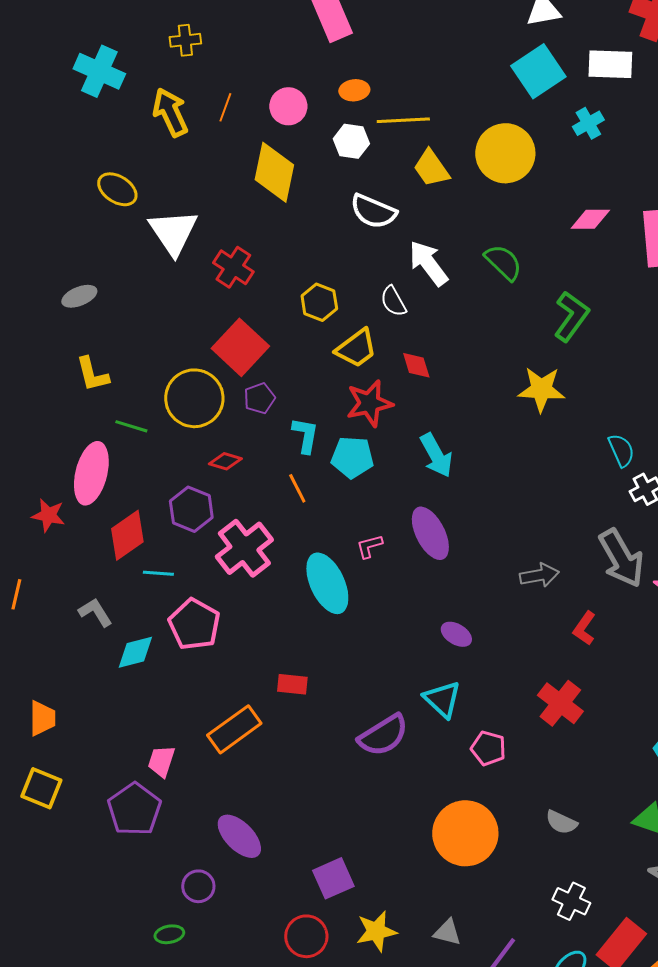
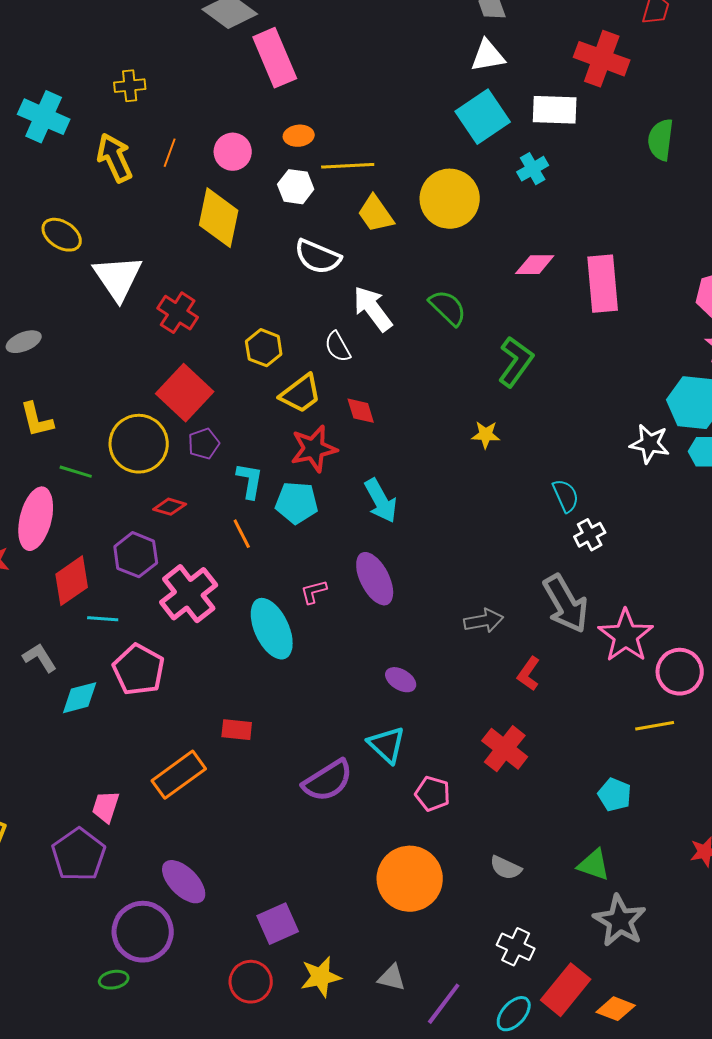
yellow star: (541, 389) -> (486, 435), size x0.6
purple circle: (198, 886) -> (143, 932), size x1.8

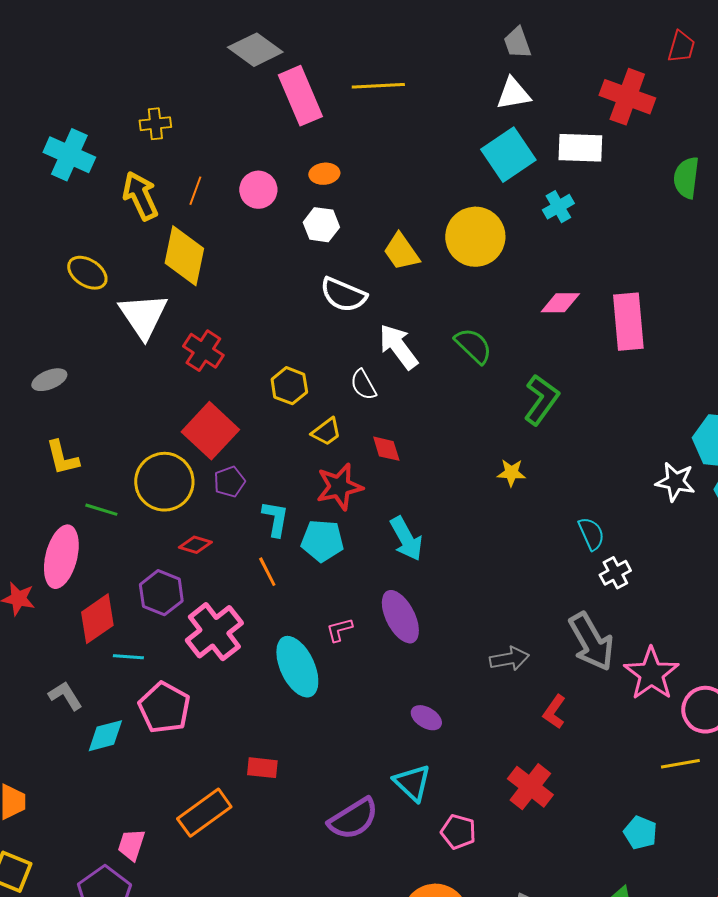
yellow line: (348, 166) -> (378, 86), moved
yellow diamond: (219, 218) -> (184, 256), moved
yellow trapezoid: (301, 394) -> (326, 432), size x0.7

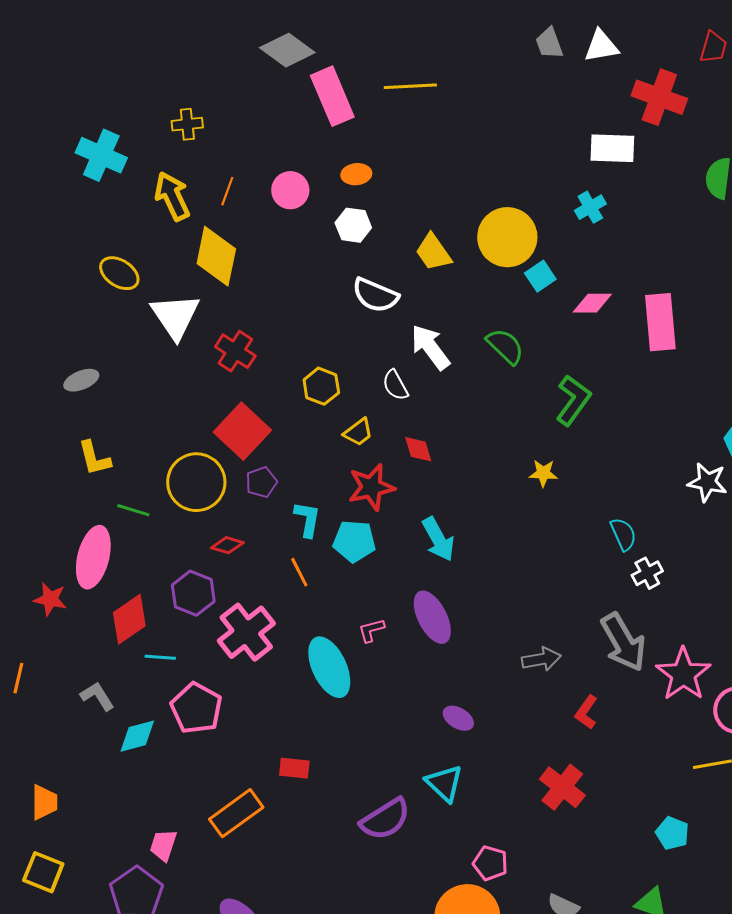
white triangle: (513, 94) -> (601, 46), moved
cyan square: (508, 155) -> (540, 276), moved, size x0.6
pink pentagon: (458, 832) -> (490, 863), moved

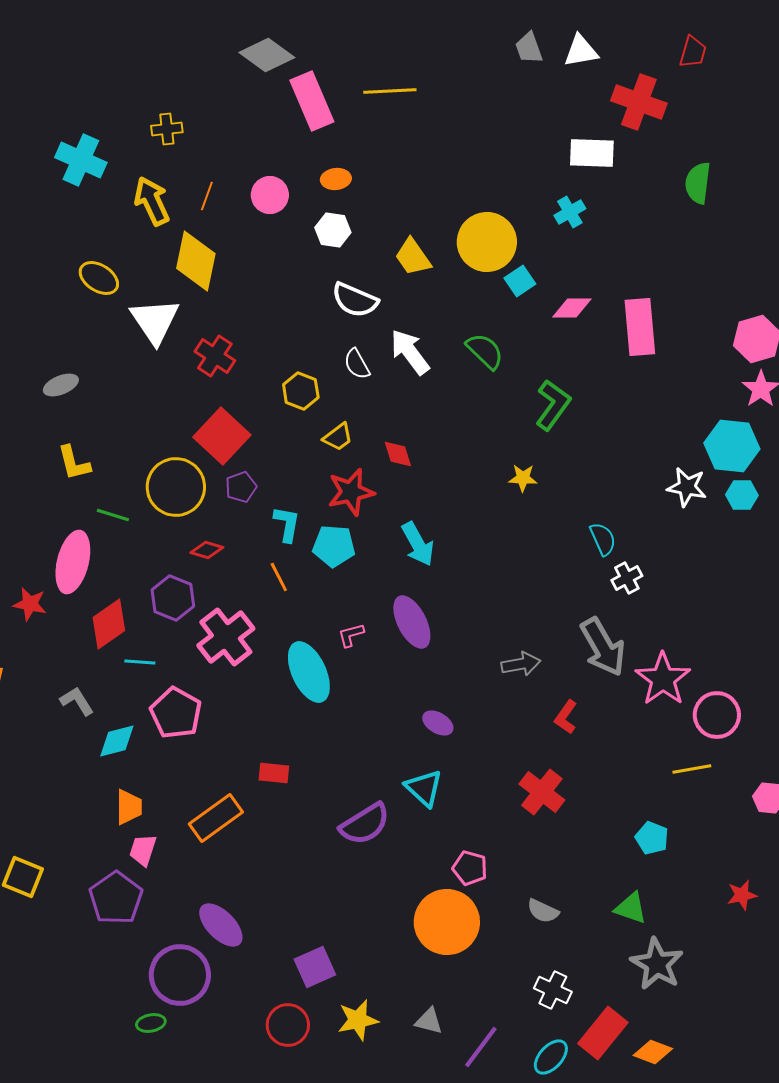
white semicircle: (395, 385) -> (357, 364), moved
orange trapezoid: (44, 802) -> (129, 807), moved

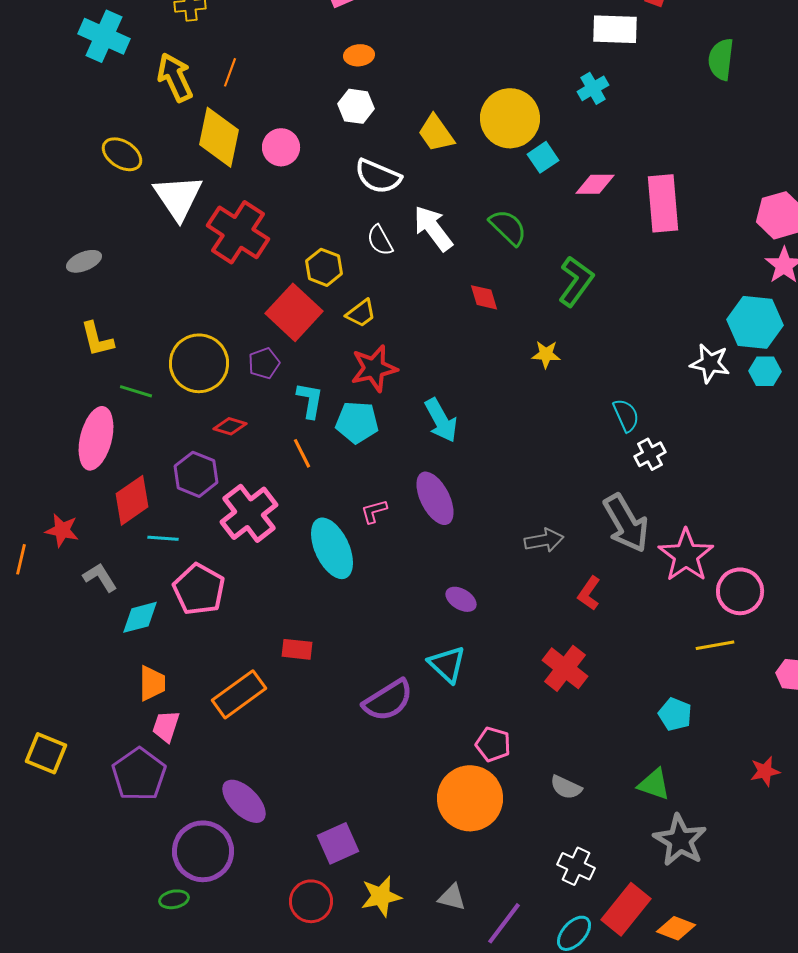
pink circle: (270, 195) -> (281, 147), moved
red cross: (215, 356) -> (238, 232), size x1.5
red square: (222, 436) -> (294, 312), moved
red diamond: (398, 454) -> (484, 297), moved
red star: (30, 604) -> (62, 530), moved

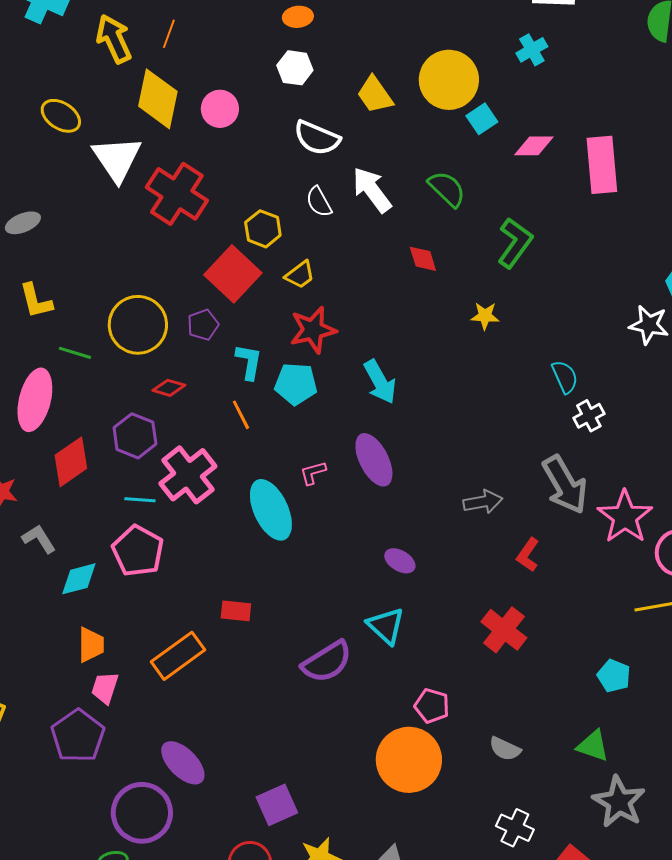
cyan line: (163, 538) -> (140, 500), moved

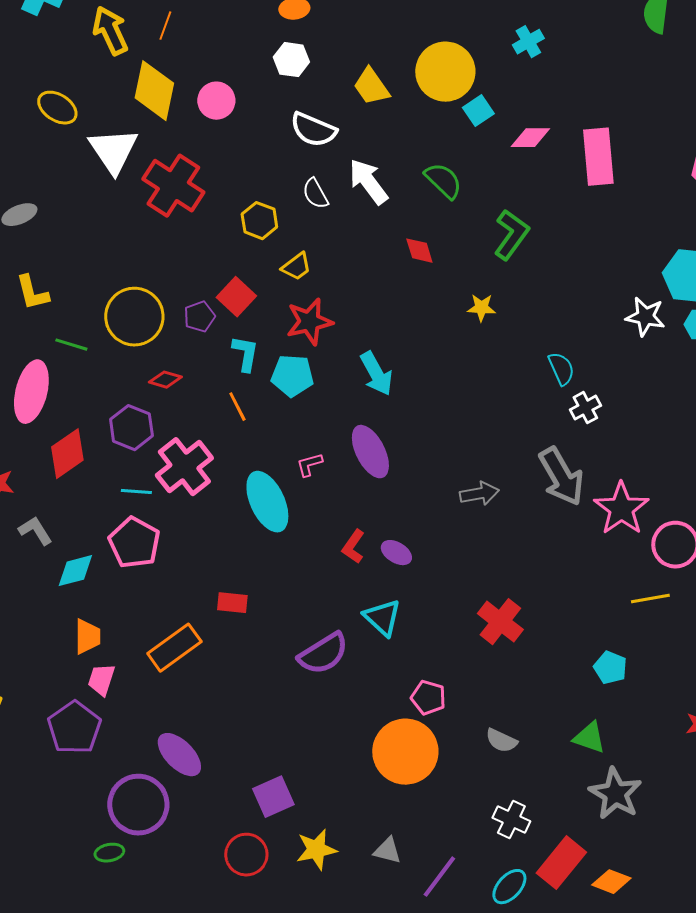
red square: (233, 274) -> (236, 297), moved, size x0.7
red L-shape: (528, 555) -> (353, 547), moved

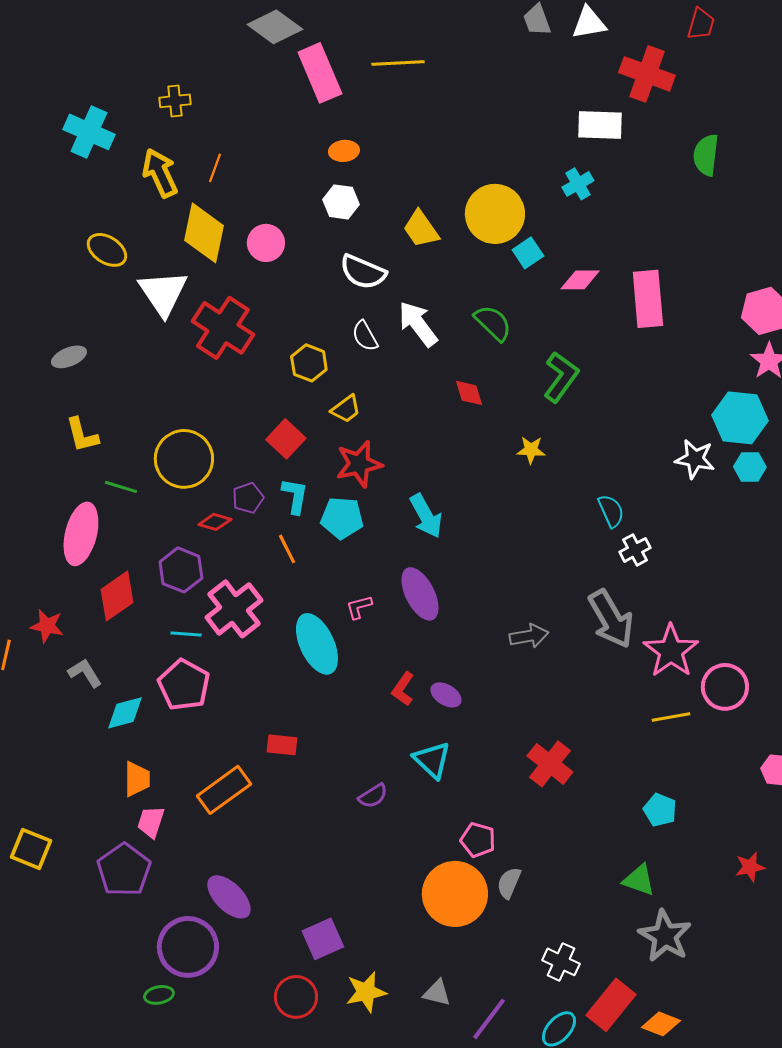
purple pentagon: (199, 317) -> (248, 498), moved
yellow line: (650, 599) -> (671, 717), moved
purple semicircle: (323, 654) -> (373, 796), size x0.6
gray semicircle: (501, 741) -> (509, 883), moved, turned 88

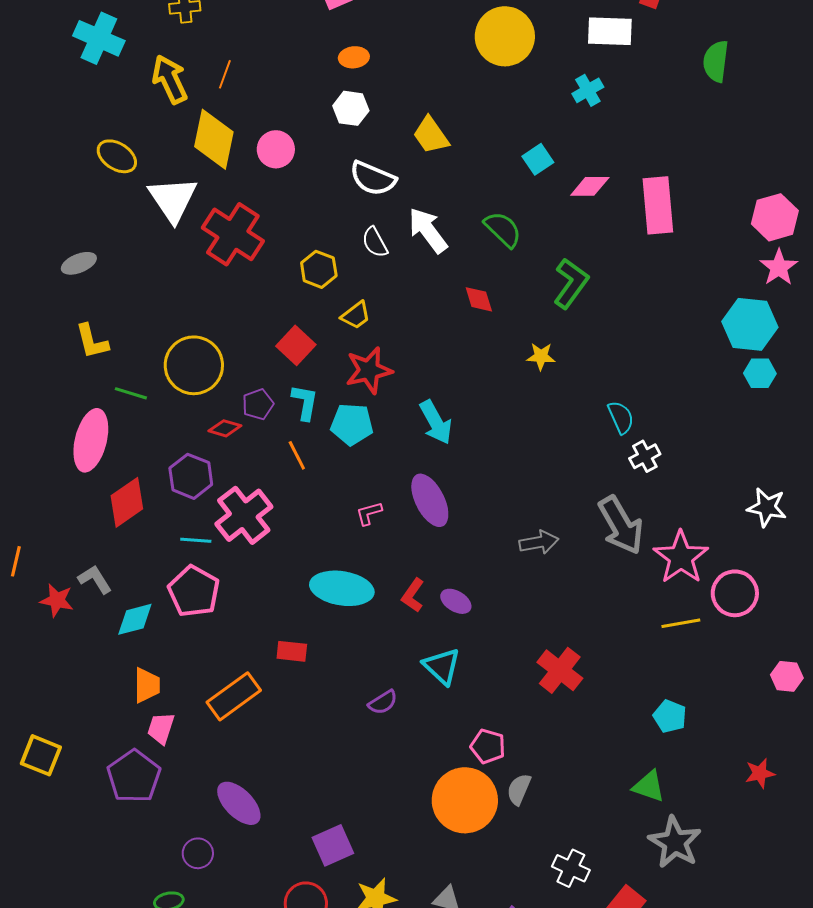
yellow circle: (495, 214) -> (505, 36), moved
white star: (695, 459) -> (767, 507), moved
red star: (47, 626) -> (57, 600), moved
cyan ellipse: (317, 644) -> (342, 588), moved, turned -56
purple circle: (188, 947) -> (198, 853), size x0.5

